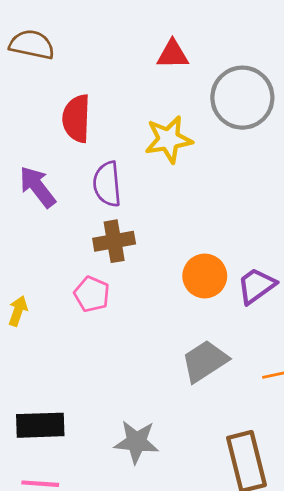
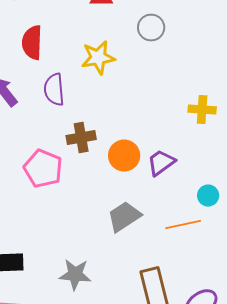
gray circle: (242, 98) -> (151, 28), size x0.6
brown cross: (114, 241) -> (81, 138), moved
pink pentagon: (92, 294) -> (43, 169), size x1.5

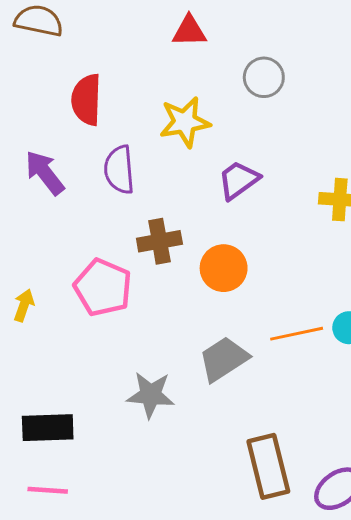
purple trapezoid: (161, 163) -> (238, 180), moved
orange line: (183, 225) -> (297, 334), moved
gray star: (75, 275) -> (151, 395), moved

